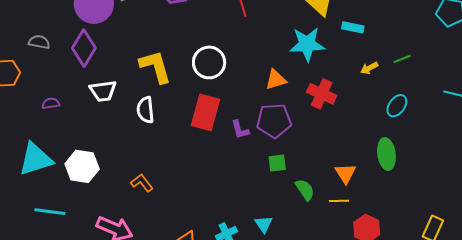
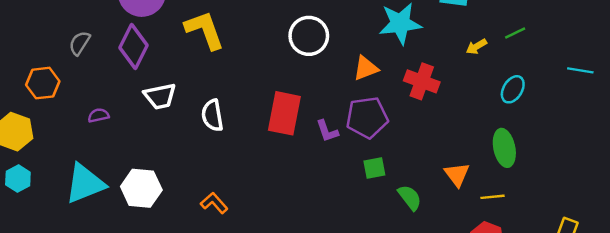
gray semicircle: (39, 42) -> (80, 43), turned -65
white circle: (209, 62) -> (309, 36), moved
yellow L-shape: (155, 67) -> (205, 30), moved
yellow line: (339, 201) -> (493, 197), moved

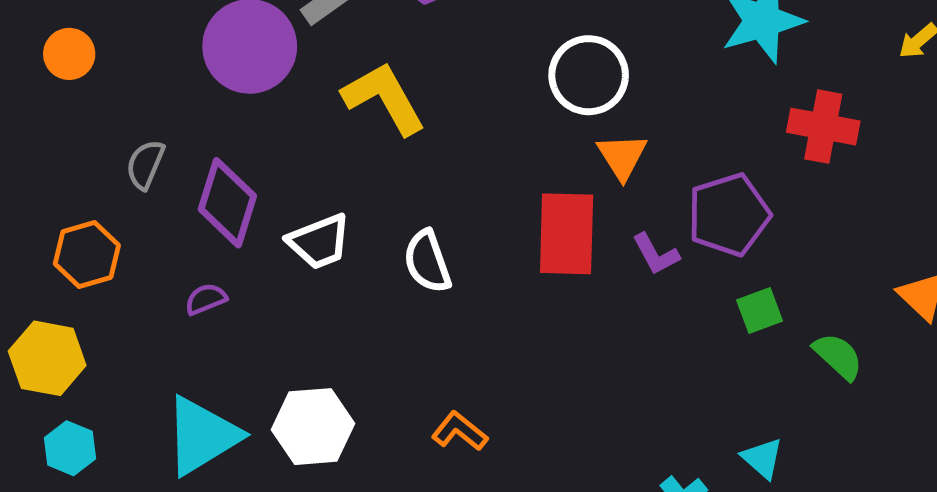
purple diamond: (133, 47) -> (227, 203), moved
orange triangle: (366, 68) -> (622, 156), moved, turned -32

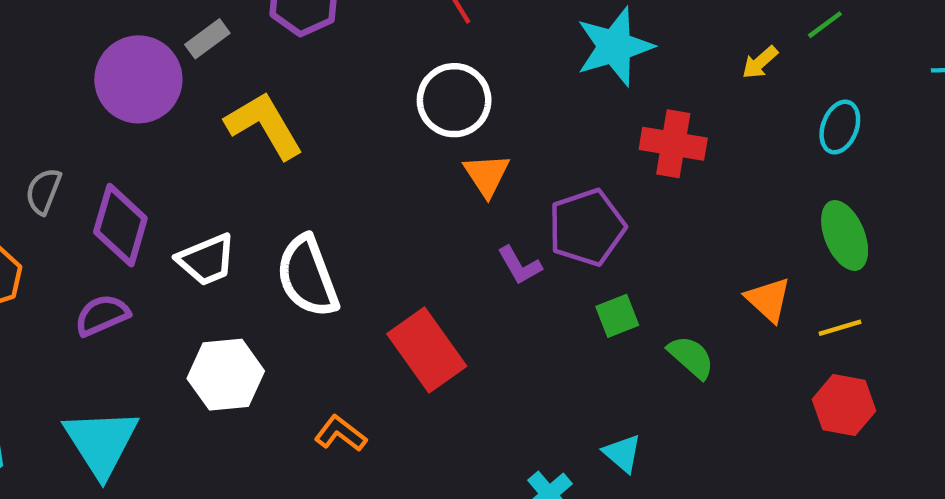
red rectangle: (567, 234) -> (427, 350), moved, turned -36
white semicircle: (427, 262) -> (307, 276), size x1.4
purple semicircle: (206, 299) -> (102, 315), size x1.4
white hexagon: (313, 427) -> (226, 375), moved
cyan triangle: (202, 436) -> (101, 442), turned -30

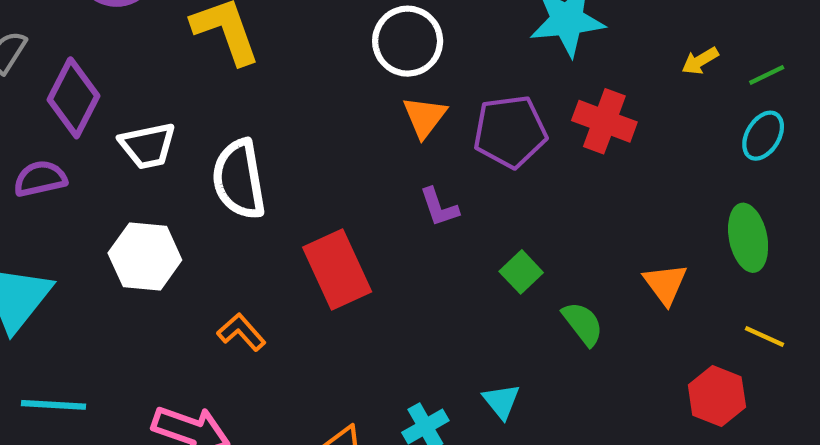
green line: (825, 25) -> (767, 75), moved
purple pentagon: (587, 227) -> (510, 131), moved
green square: (617, 316) -> (521, 272), turned -33
yellow line: (840, 328) -> (764, 336), moved, turned 30

